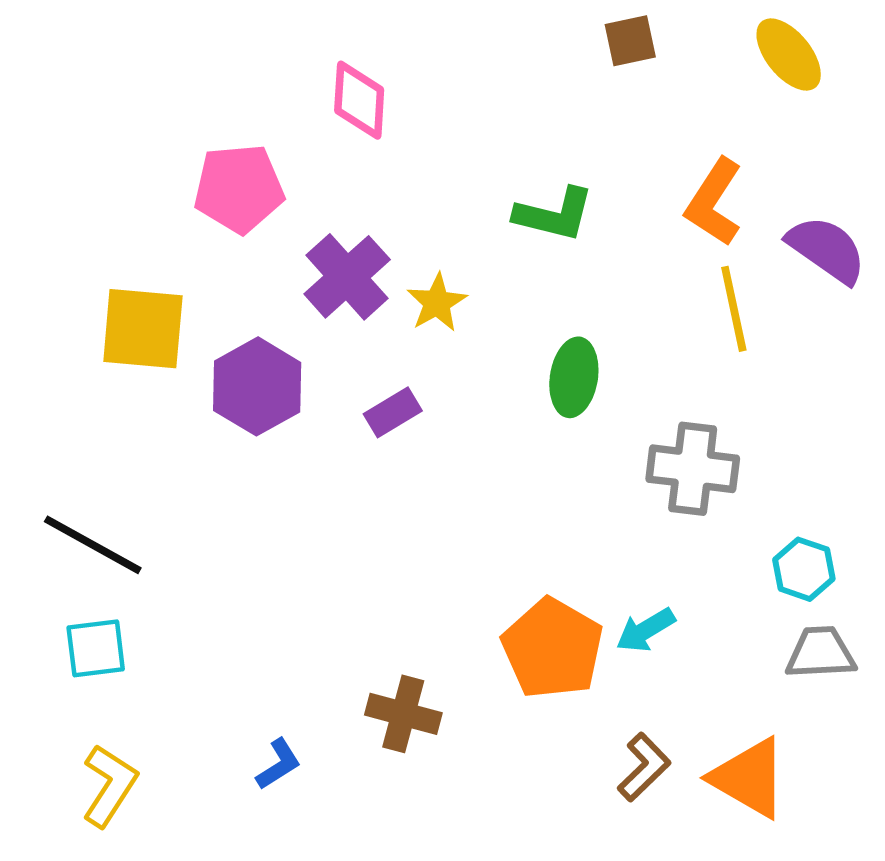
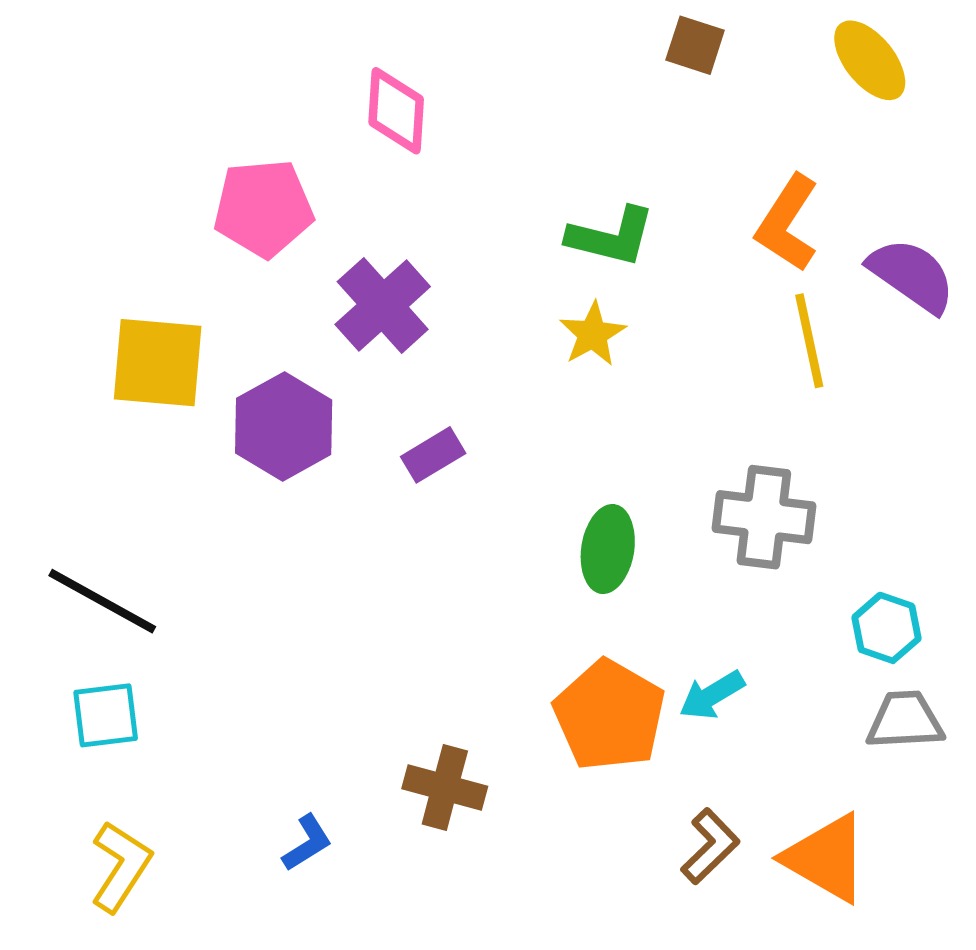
brown square: (630, 41) -> (695, 45), turned 30
yellow star: (437, 303) -> (593, 334), moved
green ellipse: (574, 377) -> (608, 549), moved

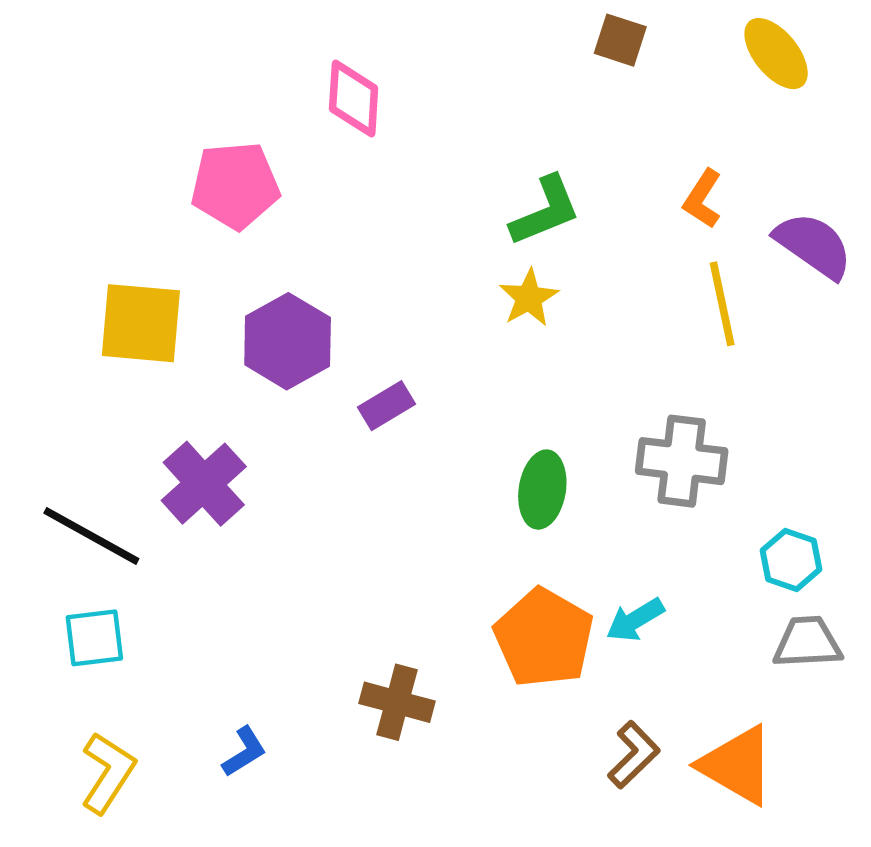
orange L-shape: (787, 223) -> (703, 199), size x0.7
green L-shape: (611, 237) -> (545, 211), turned -36
purple cross: (383, 306) -> (204, 484), moved
purple hexagon: (284, 426) -> (288, 341), moved
blue L-shape: (307, 843) -> (244, 752), moved

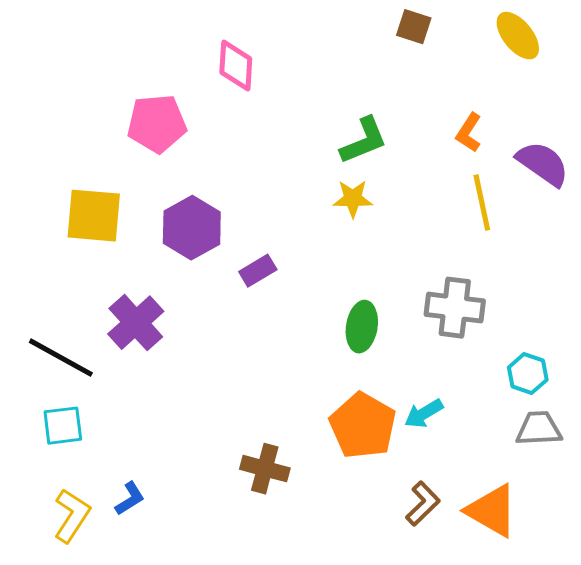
yellow star: (529, 298) -> (353, 199), turned 30
blue L-shape: (244, 752) -> (130, 499), moved

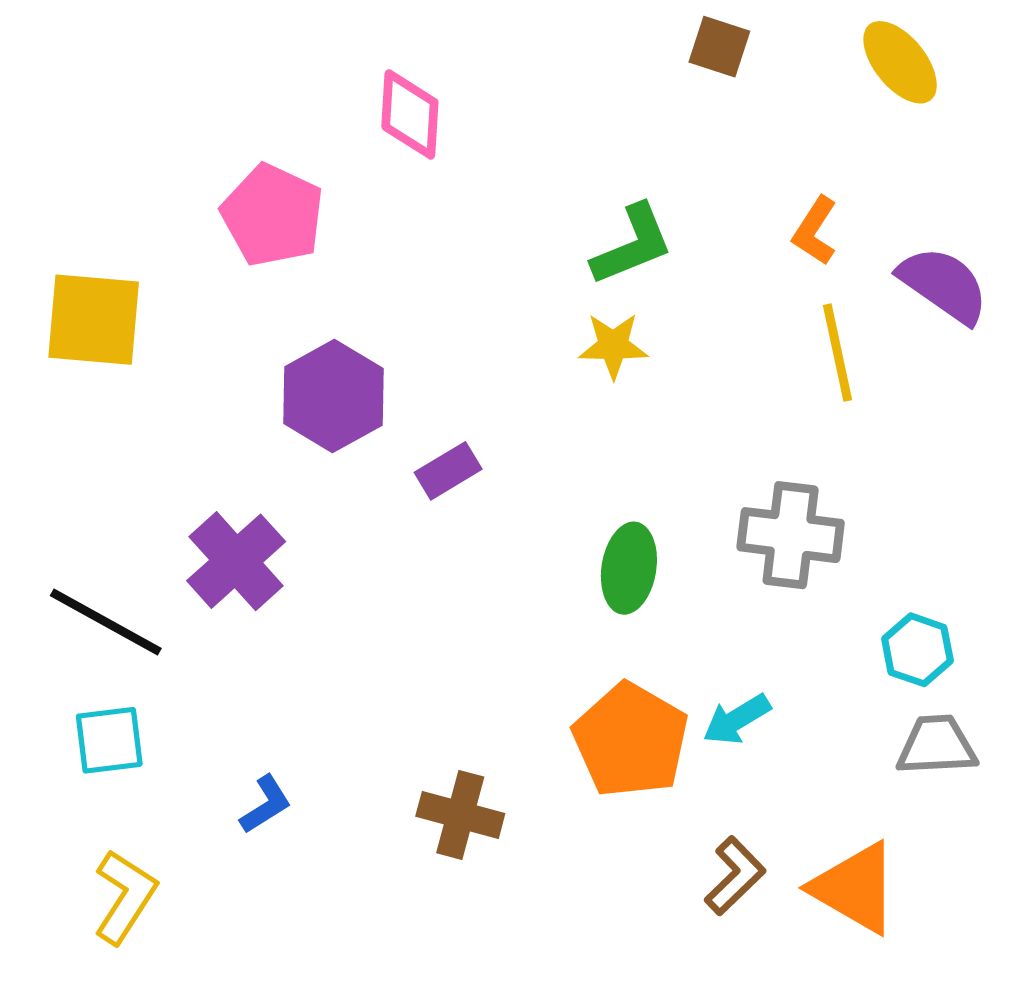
pink pentagon: (157, 124) -> (273, 215), turned 30
yellow square: (94, 216) -> (94, 320), moved
blue L-shape: (130, 499) -> (266, 805), moved

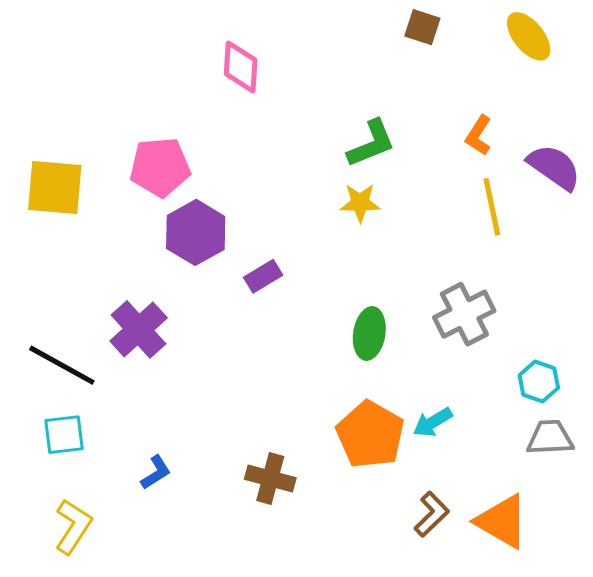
pink pentagon: (273, 215) -> (160, 167), moved, turned -30
gray cross: (791, 535) -> (464, 314), turned -34

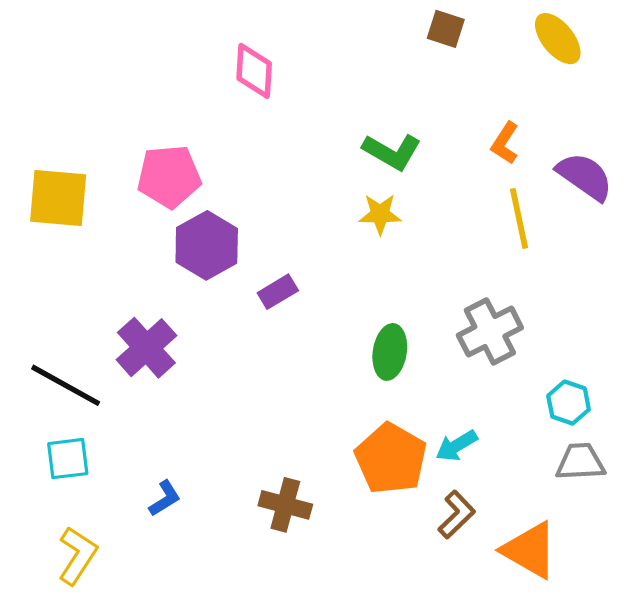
green L-shape: (371, 144) -> (392, 152), turned 52
brown L-shape: (432, 514) -> (457, 515), moved

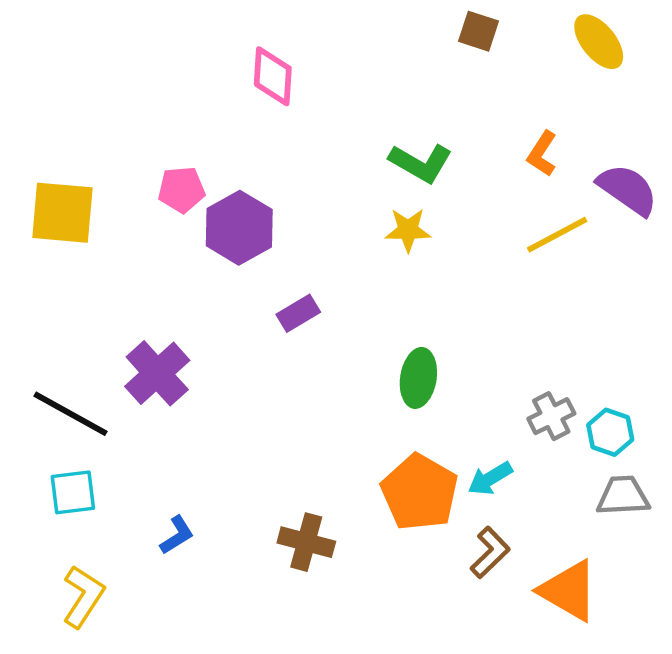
pink pentagon: (169, 176) -> (181, 190), size x0.7
yellow line: (519, 218) -> (557, 235), turned 74
purple hexagon: (207, 245) -> (239, 228), moved
gray cross: (490, 332) -> (551, 416), moved, size x0.7

